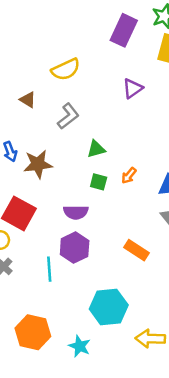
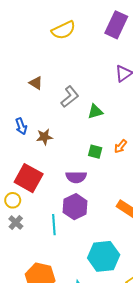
yellow semicircle: (66, 69) -> (63, 30), moved
green triangle: (96, 149) -> (95, 111), moved
brown star: (38, 164) -> (44, 137), size x0.7

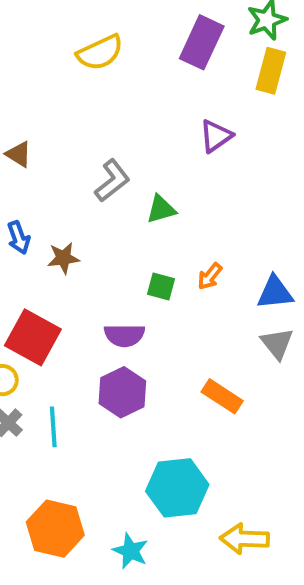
brown triangle: (36, 83) -> (19, 154), moved
cyan line: (54, 225) -> (53, 427), moved

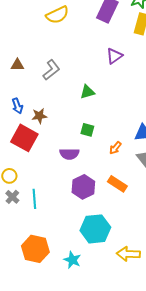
brown triangle: (19, 154) -> (17, 65), turned -32
gray L-shape: (112, 181) -> (51, 70), moved
orange arrow: (210, 276) -> (115, 148), moved
red square: (33, 337) -> (24, 138), moved
purple hexagon: (122, 392) -> (83, 187), moved

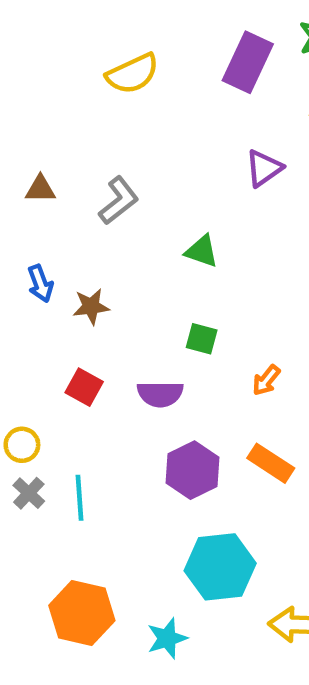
green triangle: (87, 92) -> (202, 251), turned 35
red square: (24, 138) -> (84, 387), moved, size x0.6
cyan star: (72, 260) -> (167, 638), turned 30

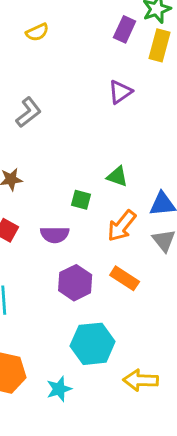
purple rectangle: (248, 62) -> (125, 29), moved, size x0.7
yellow semicircle: (133, 74) -> (37, 32), size x0.7
green triangle: (202, 251) -> (117, 176), moved
orange arrow: (266, 380) -> (122, 226), size x1.6

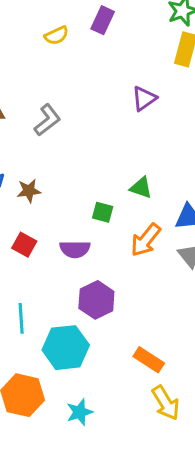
purple rectangle: (125, 29) -> (103, 20), moved
orange rectangle: (125, 278) -> (149, 360), moved
cyan hexagon: (93, 344) -> (66, 348), moved
yellow arrow: (141, 380) -> (166, 403), turned -124

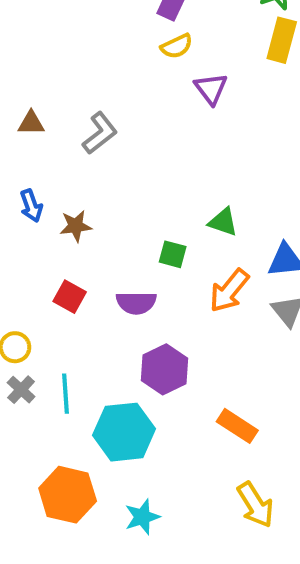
yellow semicircle: (56, 36) -> (177, 46), moved
purple triangle: (144, 99) -> (211, 89), moved, turned -32
orange rectangle: (149, 360) -> (237, 426), moved

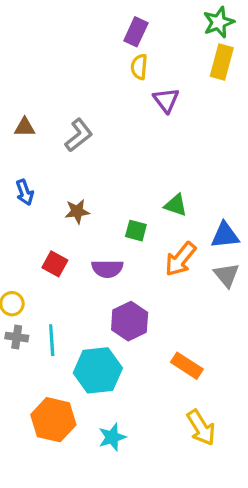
yellow semicircle: (177, 46) -> (139, 67), turned 120
brown star: (76, 226) -> (77, 211), moved
gray cross: (21, 390) -> (17, 337), turned -35

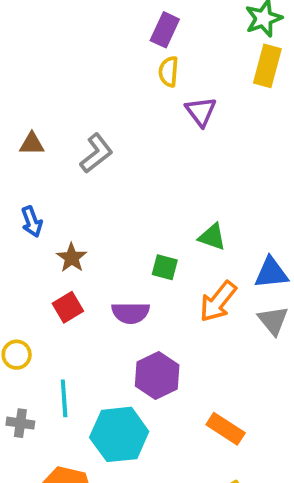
brown star: (77, 211) -> (72, 258), moved, turned -30
red square: (55, 264) -> (68, 307), turned 30
gray cross: (17, 337) -> (20, 423), moved

